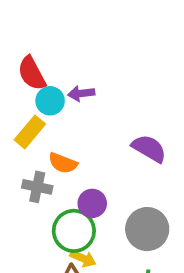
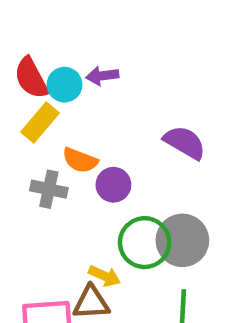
red semicircle: (32, 73) -> (31, 78), moved
purple circle: (92, 203) -> (113, 185), moved
green circle: (74, 231) -> (145, 243), moved

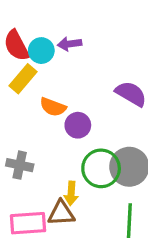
gray cross: (49, 189) -> (20, 165), moved
yellow arrow: (105, 276) -> (71, 193), turned 70

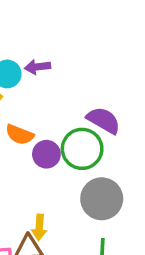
green circle: (101, 168) -> (82, 149), moved

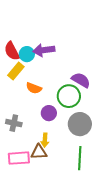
purple arrow: (38, 67) -> (44, 50), size x1.5
purple circle: (46, 154) -> (49, 113), moved

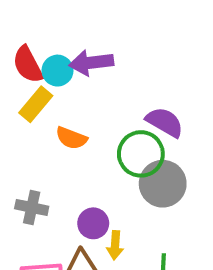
purple circle: (49, 113) -> (93, 223), moved
gray circle: (80, 124) -> (163, 184), moved
yellow arrow: (45, 140) -> (115, 245), moved

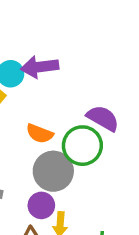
orange semicircle: (71, 138) -> (40, 134), moved
gray circle: (163, 184) -> (53, 171), moved

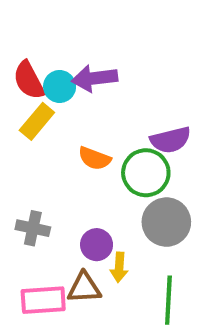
purple semicircle: (103, 118) -> (170, 140), turned 136
gray circle: (53, 171) -> (166, 222), moved

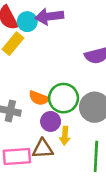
orange semicircle: (94, 158) -> (39, 98), moved
green circle: (146, 173) -> (64, 98), moved

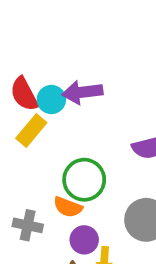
green circle: (64, 98) -> (84, 180), moved

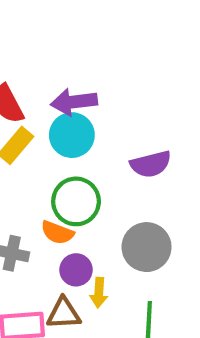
cyan circle: (51, 100) -> (72, 135), moved, size x1.4

